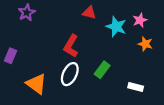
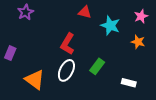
pink star: (140, 20) -> (141, 16), moved

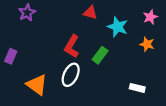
green rectangle: (97, 66) -> (100, 55), moved

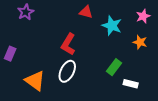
green rectangle: (100, 55) -> (114, 67), moved

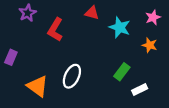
red L-shape: (68, 44) -> (55, 30), moved
white rectangle: (131, 84) -> (140, 90), turned -40

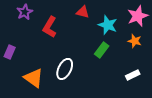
pink star: (153, 17) -> (138, 16), size x1.5
green rectangle: (122, 72) -> (102, 50), moved
white rectangle: (140, 90) -> (133, 75), moved

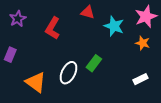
purple star: (25, 12) -> (18, 19), moved
green rectangle: (102, 50) -> (94, 63), moved

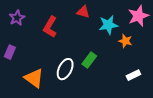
cyan star: (114, 26) -> (108, 25), turned -30
orange star: (143, 43) -> (125, 41), moved

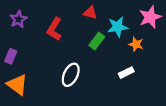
green rectangle: (89, 60) -> (97, 41), moved
white rectangle: (133, 75) -> (126, 73), moved
orange triangle: (34, 78) -> (17, 85), moved

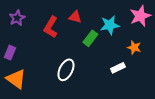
red triangle: (90, 13) -> (75, 17), moved
orange star: (136, 44) -> (134, 47), moved

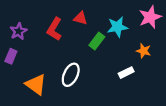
purple star: (17, 18) -> (18, 31), moved
orange triangle: (16, 79) -> (36, 85), moved

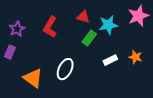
red triangle: (80, 18) -> (83, 17), moved
orange star: (144, 51) -> (135, 57), moved
white rectangle: (126, 73) -> (110, 60), moved

